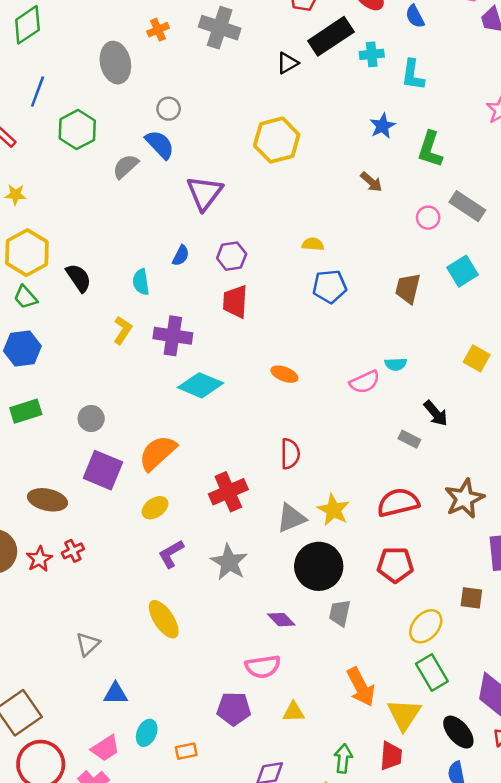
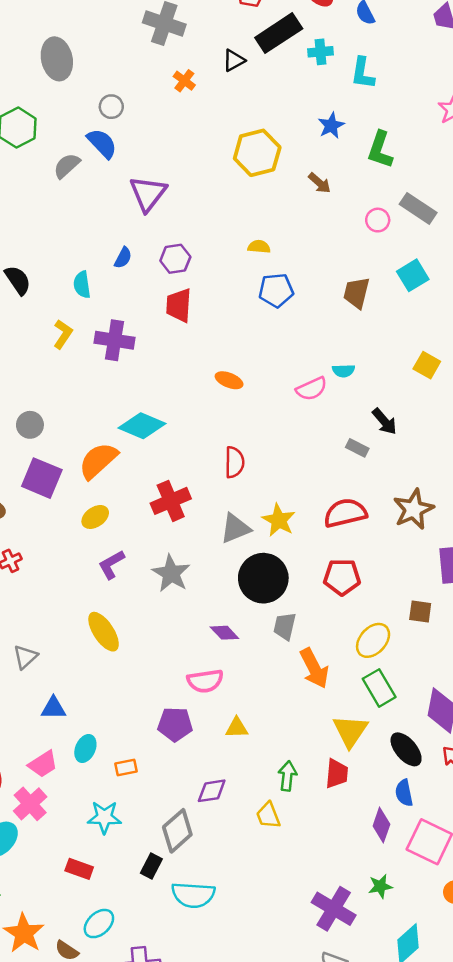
orange cross: (158, 30) -> (184, 81), moved, turned -30
yellow hexagon: (277, 140) -> (257, 153), moved
cyan diamond: (201, 385) -> (142, 426), moved
orange arrow: (361, 687) -> (314, 668), moved

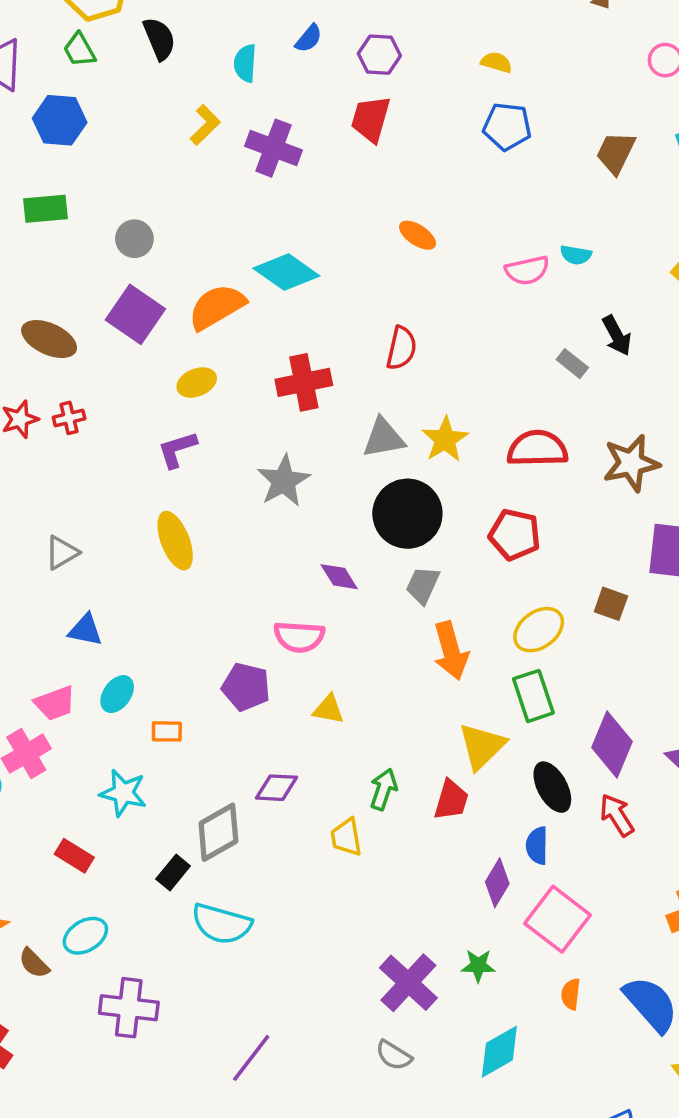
purple L-shape: (111, 565) -> (177, 449), moved

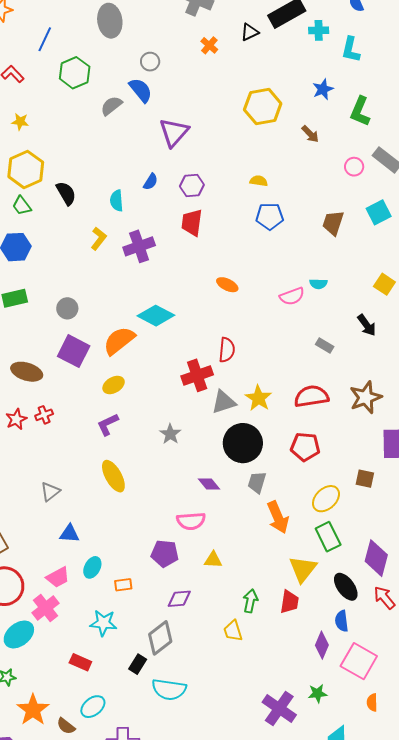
purple cross: (273, 148) -> (139, 246), turned -32
black arrow: (617, 336) -> (367, 325), moved
red cross: (304, 382) -> (197, 375), moved
gray star: (284, 481) -> (170, 434), size x0.7
purple diamond: (276, 788) -> (179, 599), moved

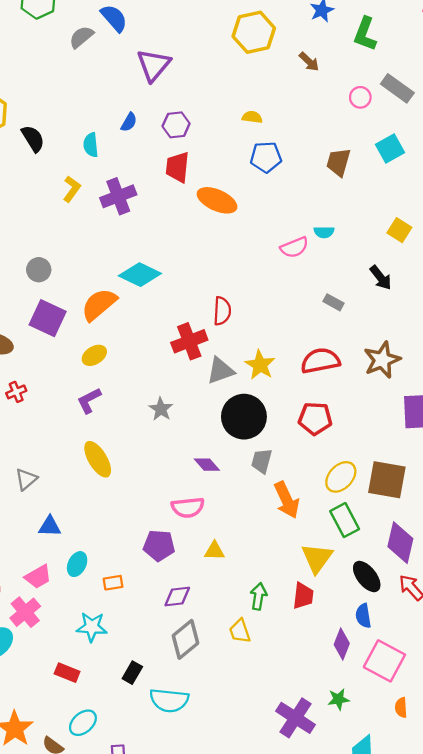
orange ellipse: (227, 285) -> (217, 200), moved, size x1.6
brown square: (365, 479) -> (387, 480), moved, size x1.8
gray diamond: (160, 638) -> (186, 639), moved

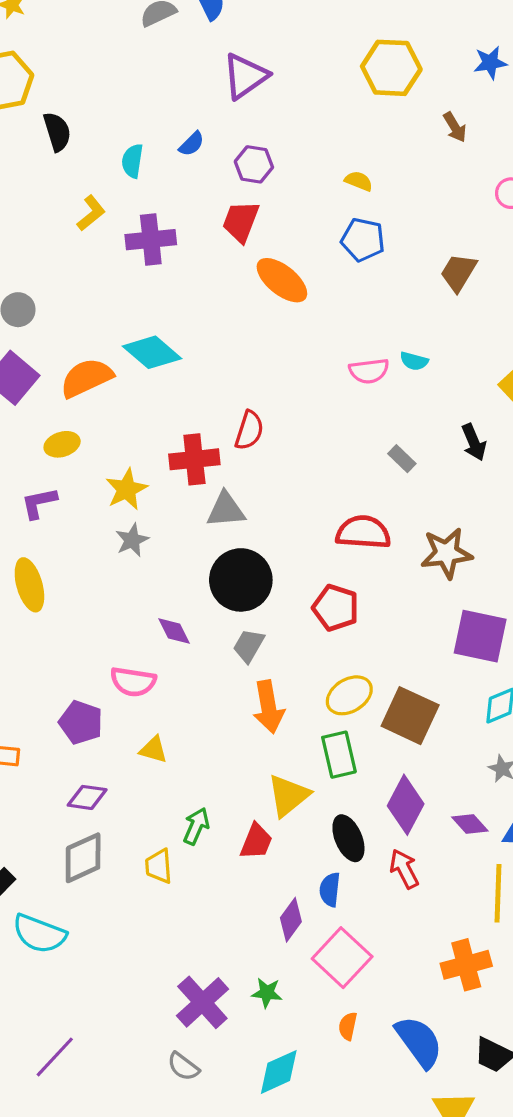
yellow star: (260, 365) -> (126, 489), moved

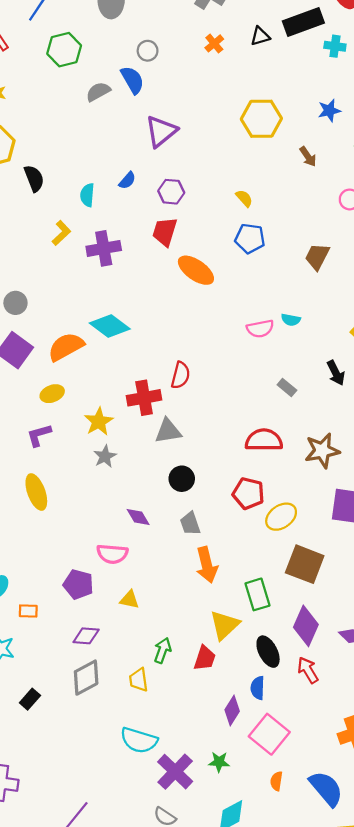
yellow semicircle: (359, 181) -> (244, 198), turned 30
black circle: (241, 580) -> (182, 479), size x0.6
gray trapezoid: (249, 646) -> (190, 524), turned -45
yellow ellipse: (349, 695) -> (281, 517), moved
cyan semicircle: (39, 934) -> (139, 740), moved

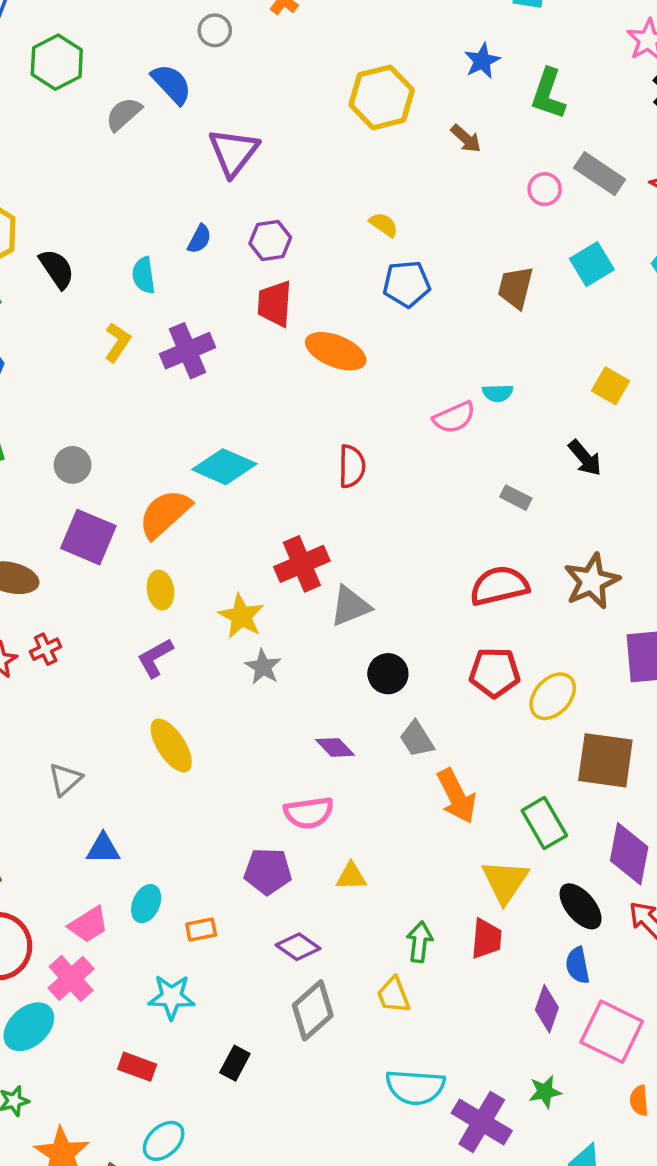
gray circle: (148, 51) -> (215, 30), moved
red semicircle: (181, 375) -> (352, 466), moved
yellow ellipse: (52, 394) -> (160, 590), turned -65
purple diamond: (86, 636) -> (298, 947), turned 44

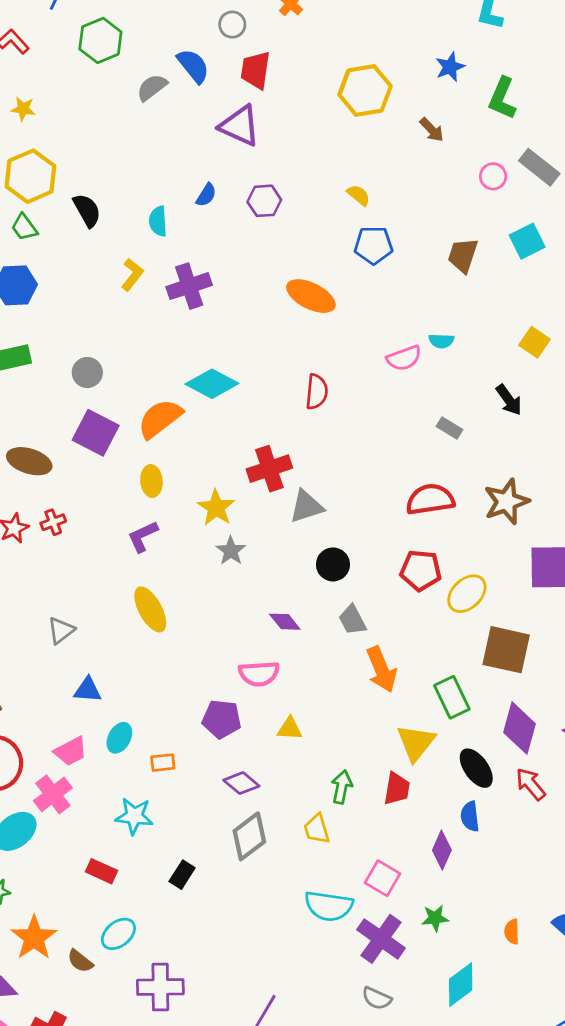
purple triangle: (233, 152) -> (240, 126), turned -48
red trapezoid: (275, 304) -> (256, 70), moved
pink square: (612, 1032) -> (382, 878), moved, size x0.7

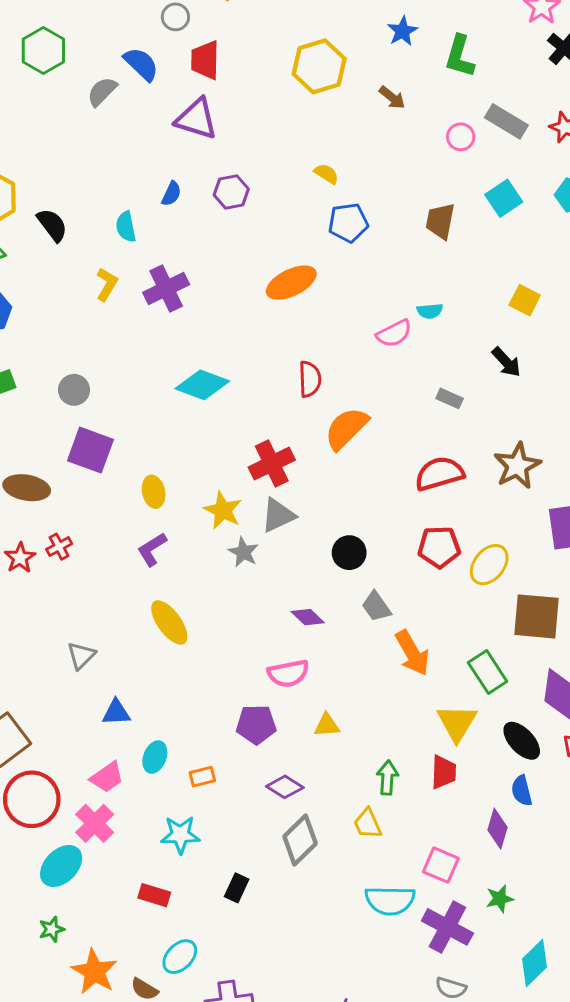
orange ellipse: (311, 296) -> (291, 283), turned -45
orange semicircle: (160, 419) -> (346, 428), moved
gray triangle: (306, 506) -> (278, 515), moved

